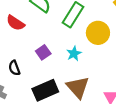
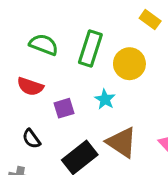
red semicircle: (15, 23) -> (30, 86), moved
purple square: (43, 52) -> (64, 108), turned 32

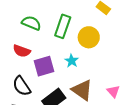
purple square: (64, 108) -> (44, 66), size x1.5
black semicircle: (31, 139) -> (22, 86), size x1.5

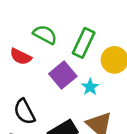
red semicircle: (22, 51) -> (21, 57), moved
purple square: (44, 66) -> (63, 75), moved, turned -30

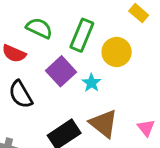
black semicircle: (24, 112) -> (21, 94), moved

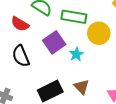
green rectangle: (82, 35) -> (74, 17), turned 70
brown triangle: (104, 124) -> (82, 87), size x0.7

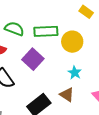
cyan star: (76, 54) -> (75, 73), moved

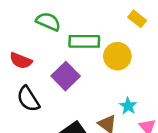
green semicircle: (14, 29) -> (48, 22), moved
cyan star: (75, 73) -> (128, 106), moved

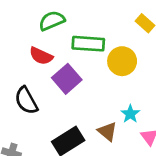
green semicircle: (48, 22) -> (52, 21), turned -50
red semicircle: (21, 61) -> (41, 56), moved

